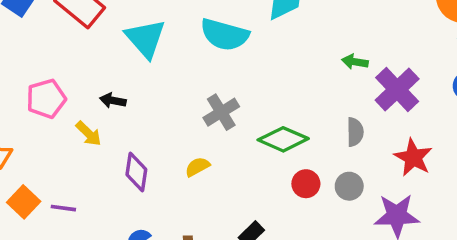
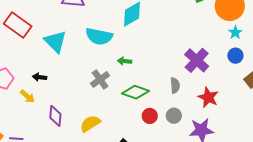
green arrow: (355, 62) -> (124, 61), moved
yellow semicircle: (197, 167) -> (90, 124), moved, size x1.5

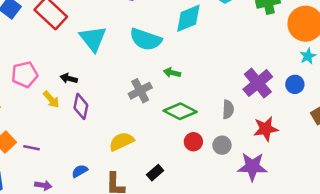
blue circle: (235, 56) -> (295, 84), moved
red star: (208, 97) -> (266, 129), turned 30
purple diamond: (55, 116) -> (81, 106), moved

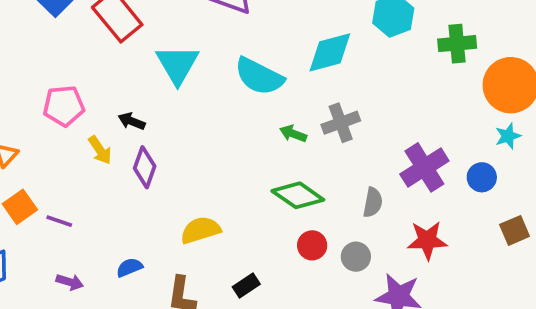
gray cross: (140, 91) -> (341, 123), moved

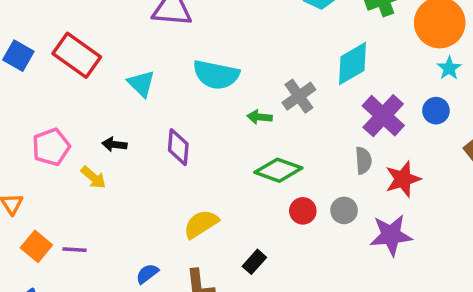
cyan diamond: (330, 52) -> (352, 64), moved
cyan triangle: (177, 64) -> (141, 84), size x0.7
purple diamond: (145, 167) -> (178, 147), moved
gray semicircle: (373, 202) -> (363, 160), moved

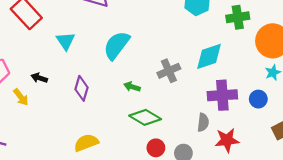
cyan semicircle: (216, 75) -> (117, 45), turned 104
purple cross: (383, 116) -> (222, 95), turned 32
green arrow: (260, 117) -> (132, 87), moved

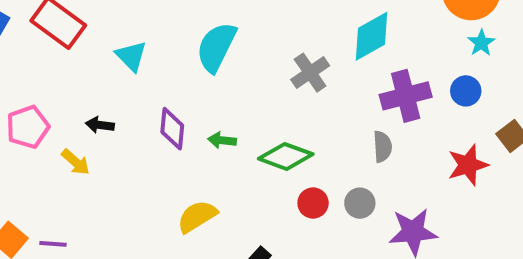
green arrow: (132, 87) -> (222, 140), moved
red star: (227, 140) -> (468, 165), moved

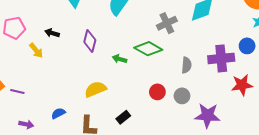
purple cross: (406, 96) -> (221, 58), moved
green arrow: (222, 140) -> (120, 59), moved
gray semicircle: (383, 147) -> (186, 65), moved
green diamond: (286, 156) -> (148, 49), moved

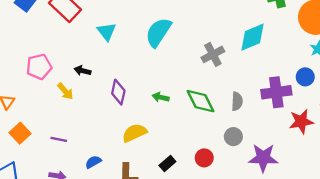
purple diamond: (90, 41) -> (118, 92), moved
green diamond: (148, 49) -> (201, 101), moved, turned 36
purple line: (17, 92) -> (59, 139), moved
red circle: (157, 92) -> (204, 158), moved

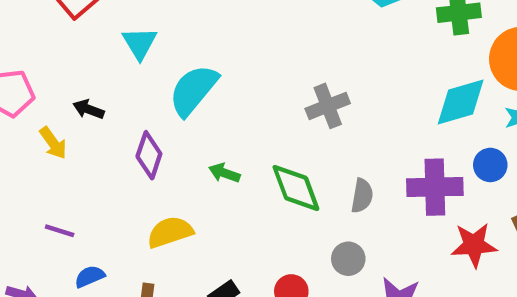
cyan semicircle: (158, 32) -> (193, 90), moved
cyan diamond: (253, 37) -> (461, 102), moved
purple line: (59, 139) -> (60, 231), moved

